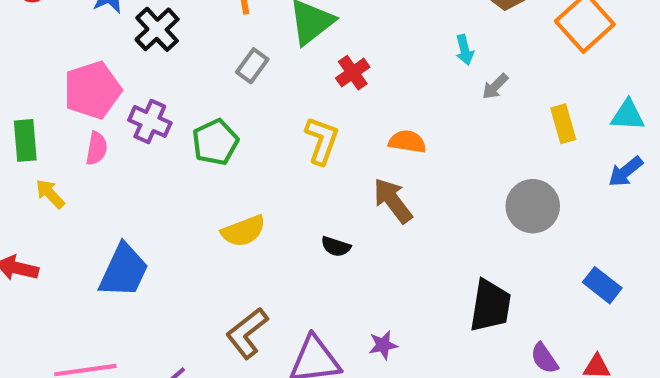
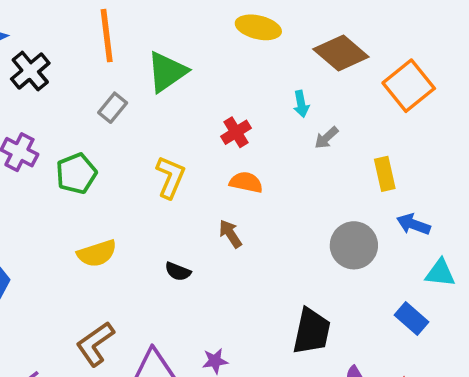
red cross: (353, 73) -> (236, 132), moved
cyan triangle: (628, 115) -> (440, 273), moved
blue arrow: (625, 172) -> (413, 224), moved, turned 56
brown arrow: (393, 201) -> (230, 234), size x0.7

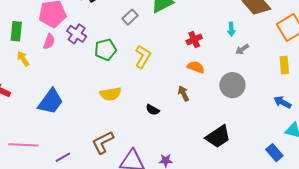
yellow rectangle: (385, 174) -> (284, 65), moved
yellow L-shape: (170, 177) -> (143, 57), moved
gray circle: (354, 245) -> (232, 85), moved
black trapezoid: (312, 331) -> (218, 137), moved, turned 36

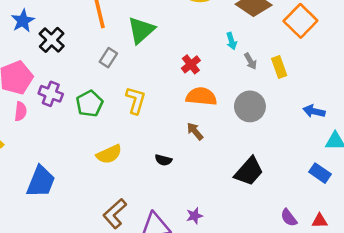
gray arrow: (242, 49) -> (251, 61), turned -72
yellow rectangle: (284, 65) -> (279, 67), moved
orange semicircle: (196, 67) -> (201, 96), size x1.4

